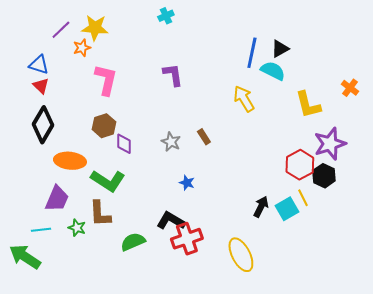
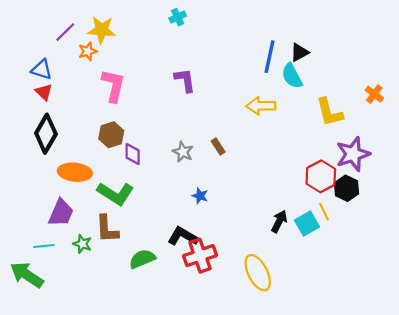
cyan semicircle: (273, 71) -> (292, 76), turned -145
yellow arrow: (244, 99) -> (261, 106), turned -60

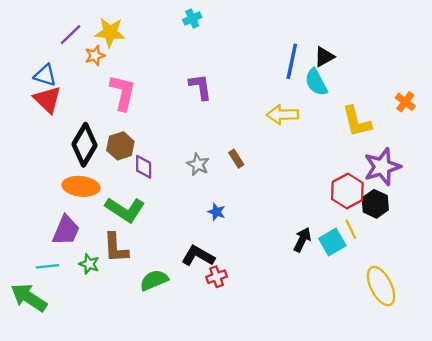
red triangle: (44, 92) -> (47, 100), size x1.5
black diamond: (46, 134) -> (84, 145), moved
red cross: (200, 256) -> (217, 277), size x0.6
yellow ellipse: (258, 273) -> (381, 286), moved

